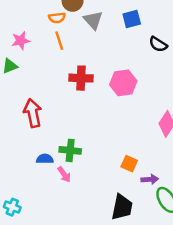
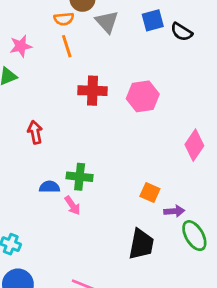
black semicircle: (158, 44) -> (181, 32), moved
red arrow: (33, 113) -> (35, 132), size x0.7

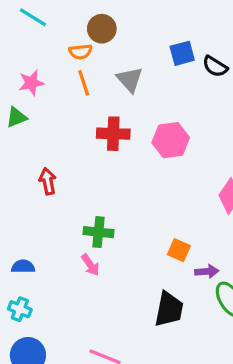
gray triangle: (107, 22) -> (130, 80), moved
blue semicircle: (49, 187) -> (23, 267), moved

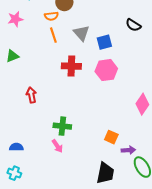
blue square: (182, 53) -> (104, 42), moved
pink star: (31, 83) -> (15, 19), moved

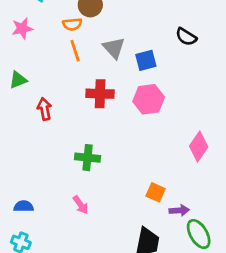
red arrow: (31, 95) -> (44, 109), moved
green cross: (62, 126) -> (88, 158), moved

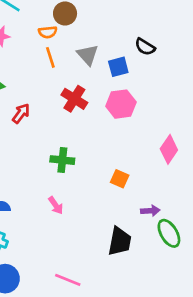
black semicircle: (186, 37) -> (145, 47), moved
red cross: (100, 94) -> (74, 99), turned 30
red arrow: (44, 109) -> (21, 113), turned 48
orange square: (156, 192) -> (120, 179), moved

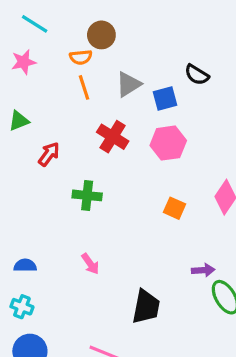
gray triangle: (88, 55) -> (128, 84), turned 40
green cross: (62, 160) -> (87, 195), moved
orange square: (120, 179) -> (175, 208), moved
black trapezoid: (120, 241) -> (146, 307), moved

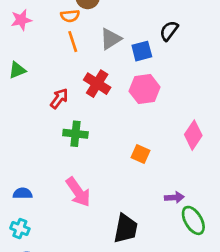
black semicircle: (197, 75) -> (169, 31), turned 95
red arrow: (49, 154) -> (59, 98), moved
orange square: (175, 208) -> (140, 154), moved
pink arrow: (90, 264) -> (78, 192), size x1.6

